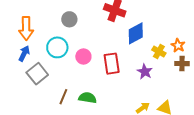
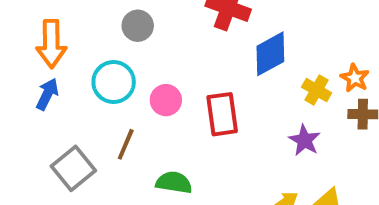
purple star: (145, 72) -> (305, 140), moved
gray square: (37, 74) -> (73, 168), moved
brown line: (63, 97) -> (126, 144), moved

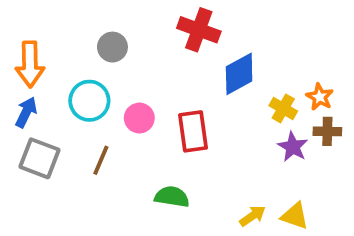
purple star: (305, 140) -> (293, 147), moved
gray square: (73, 168) -> (40, 158), moved, turned -30
green semicircle: (174, 182) -> (172, 197), moved

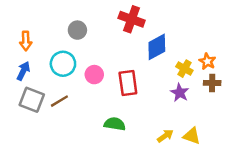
orange arrow: (30, 64) -> (26, 41), size x0.7
purple star: (293, 147) -> (180, 93), moved
brown line: (101, 160) -> (59, 101), moved, turned 36

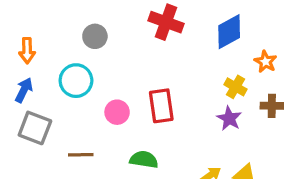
blue diamond: (157, 47) -> (229, 32), moved
orange star: (207, 61) -> (266, 62), moved
pink circle: (94, 75) -> (117, 112), moved
brown line: (59, 101) -> (81, 155), moved, turned 30

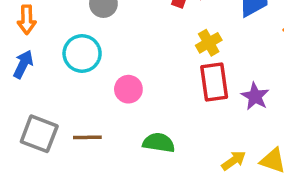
yellow cross: (235, 87) -> (209, 43), moved, turned 30
red rectangle: (161, 106) -> (214, 82), moved
gray square: (35, 128) -> (39, 134), moved

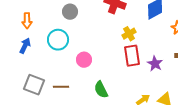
green semicircle: (159, 143) -> (101, 90), turned -126

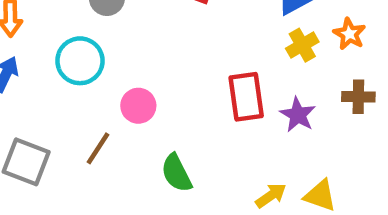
yellow cross: (129, 34) -> (302, 45), moved
brown line: (61, 87) -> (98, 148), moved, turned -56

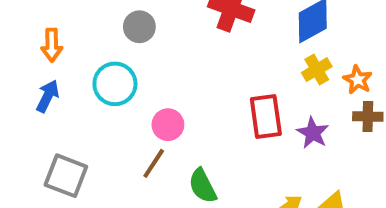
orange star: (349, 34) -> (358, 80), moved
brown line: (98, 148) -> (154, 163), moved

